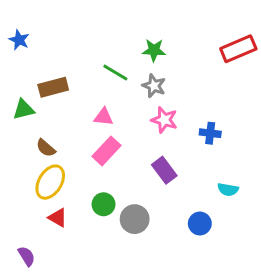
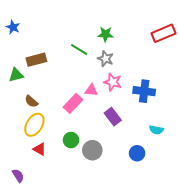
pink triangle: (104, 117) -> (91, 90), moved
blue cross: (210, 133) -> (144, 91), size x1.5

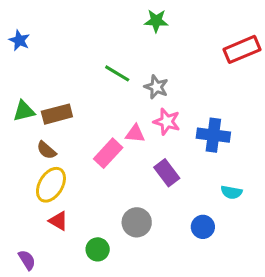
green star: (106, 34) -> (156, 21), moved
brown rectangle: (36, 60) -> (57, 114), moved
green circle: (71, 140) -> (98, 249), moved

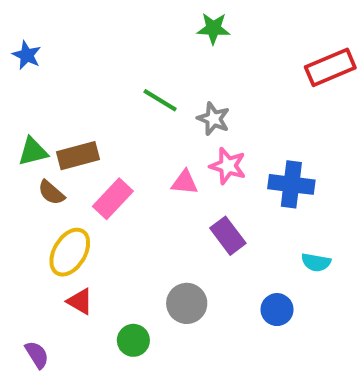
brown semicircle: (46, 150) -> (51, 193), moved
pink rectangle: (108, 153) -> (113, 199), moved

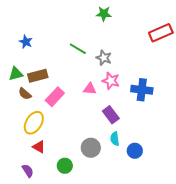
blue star: (27, 55) -> (26, 42), moved
cyan semicircle: (316, 262) -> (115, 139), moved, turned 72
purple semicircle: (37, 355) -> (28, 171), moved

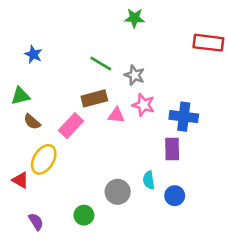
red rectangle: (161, 33) -> (208, 43), turned 30
brown rectangle: (38, 76) -> (94, 98), moved
purple rectangle: (111, 115) -> (172, 149), moved, turned 36
red triangle: (39, 147) -> (20, 180), moved

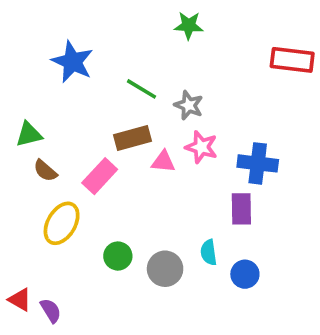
blue star: (33, 54) -> (72, 62), moved, size x1.6
red triangle: (20, 180) -> (20, 300), moved
green circle: (84, 215) -> (118, 256), moved

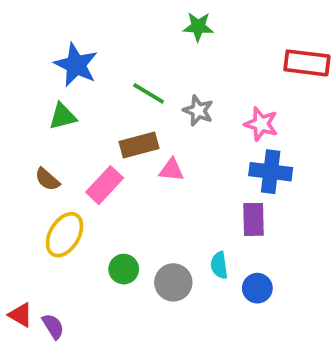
green triangle: (29, 134) -> (63, 116), moved
pink star: (201, 147) -> (261, 124), moved

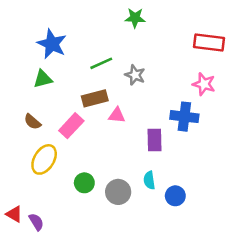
green line: (149, 93) -> (101, 63), turned -55
pink star: (261, 124) -> (204, 84), moved
purple rectangle: (253, 219) -> (155, 140), moved

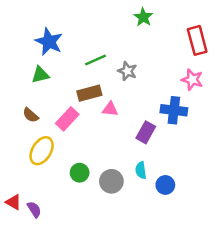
green star: (135, 18) -> (143, 17), moved, turned 30
red rectangle: (209, 43) -> (197, 40), turned 68
purple rectangle: (155, 140) -> (146, 132), turned 30

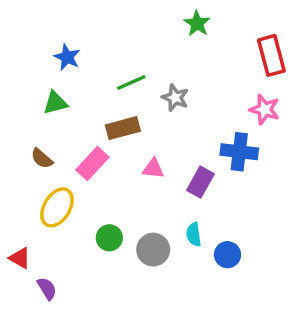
blue star: (49, 42) -> (67, 57), size x0.7
pink triangle: (110, 109) -> (153, 169), moved
red triangle: (13, 202) -> (20, 258), moved

